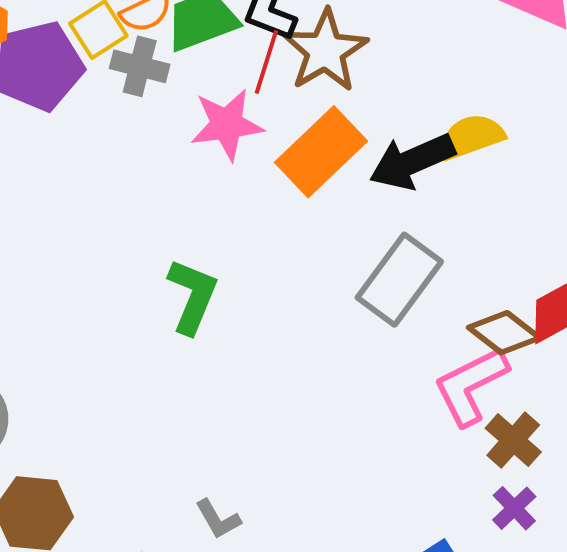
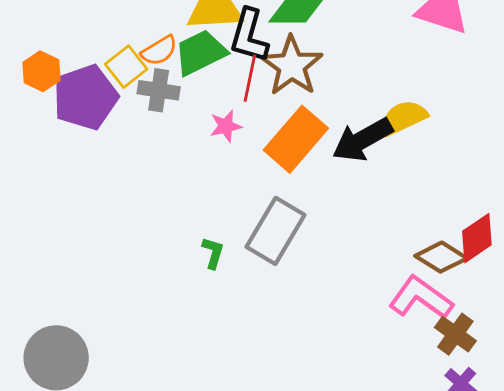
pink star: (227, 124) -> (226, 126), size x0.6
gray rectangle: (399, 280) -> (275, 231), moved
green L-shape: (192, 296) -> (213, 253), size x0.6
pink L-shape: (471, 386) -> (421, 298), turned 68

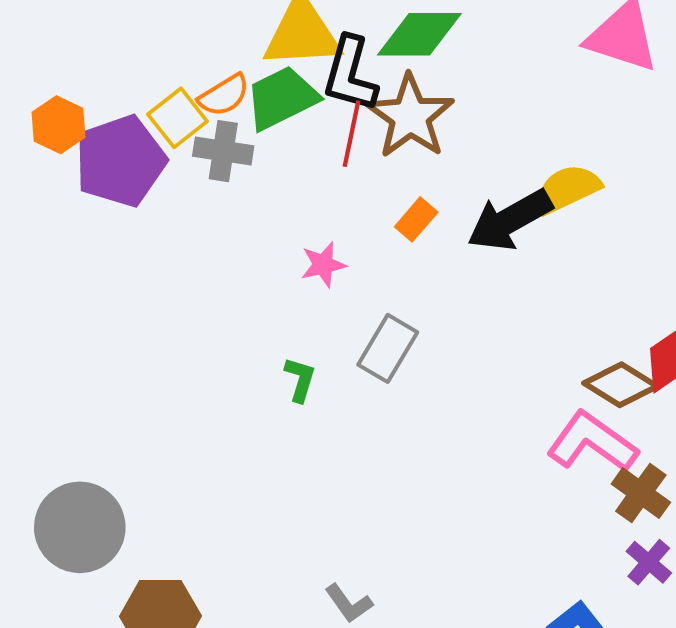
pink star: (226, 126) -> (323, 265), moved
orange rectangle: (296, 139) -> (416, 219), size x0.5
gray rectangle: (275, 231) -> (388, 348), size x0.7

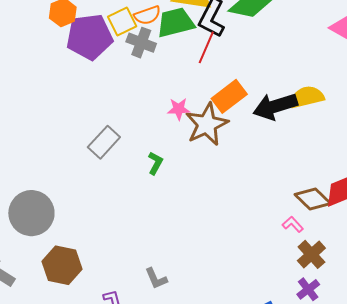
brown star: (410, 116) -> (207, 124), moved
orange rectangle: (416, 219) -> (229, 96), size x1.6
gray rectangle: (388, 348) -> (104, 142), moved
pink L-shape: (592, 442) -> (293, 224), size x0.5

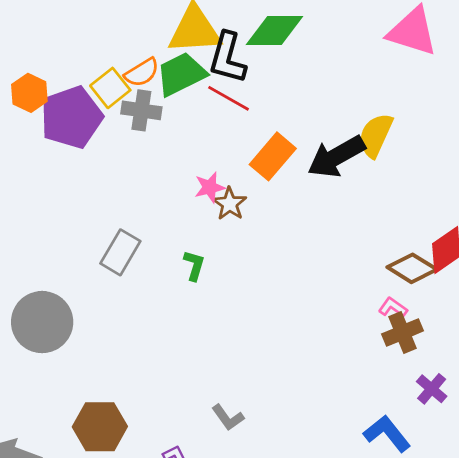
red line: (206, 47) -> (229, 98), turned -72
yellow semicircle: (307, 97) -> (376, 135), turned -40
brown star: (207, 124) -> (230, 204), moved, size x0.6
gray circle: (31, 213) -> (42, 322), moved
brown cross: (311, 254) -> (402, 332), moved, turned 32

